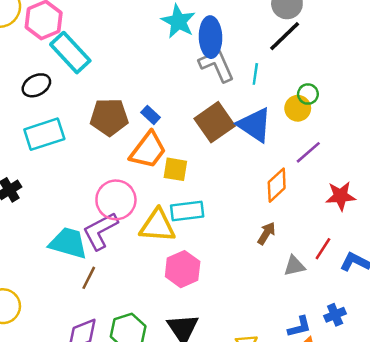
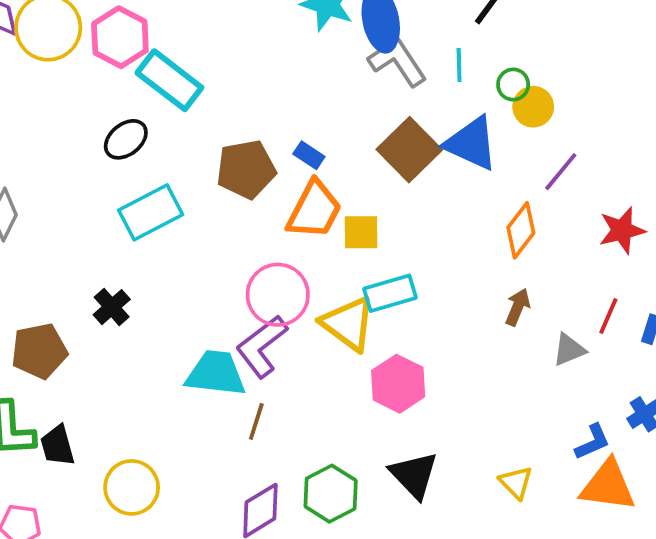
green circle: (308, 94) -> (513, 85), moved
yellow triangle: (157, 226) -> (348, 324), turned 42

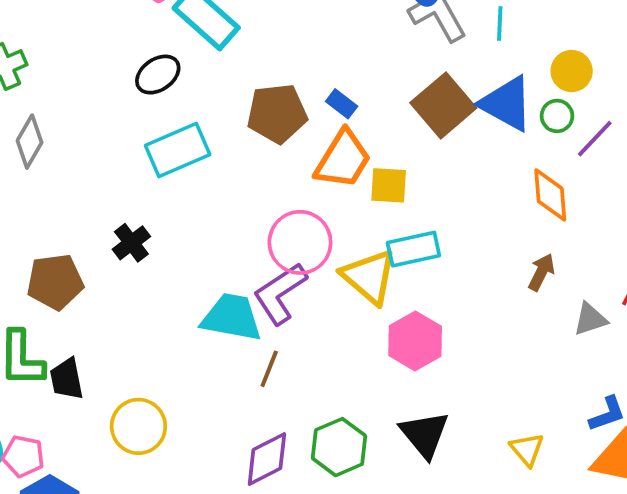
green circle: (513, 85) -> (557, 116), moved
orange diamond: (521, 230) -> (550, 195), turned -46

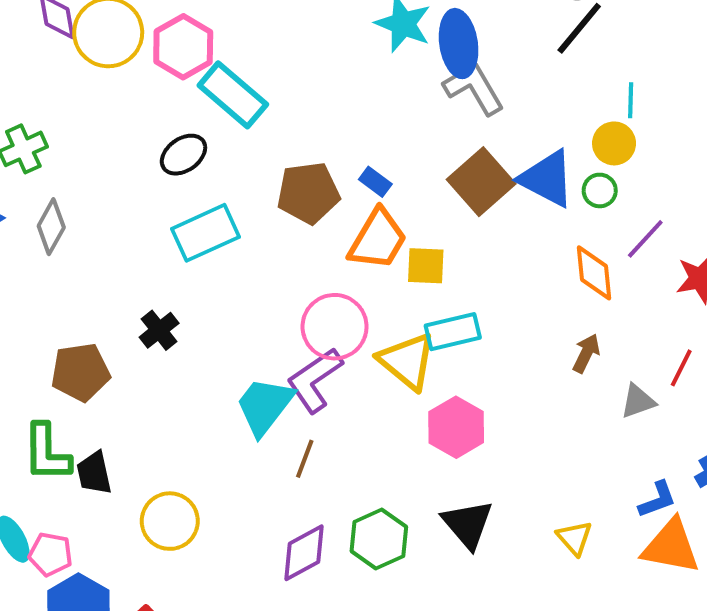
cyan line: (500, 24) -> (631, 100), moved
purple line: (595, 139) -> (645, 239), moved
cyan trapezoid: (232, 317) -> (265, 406), turned -62

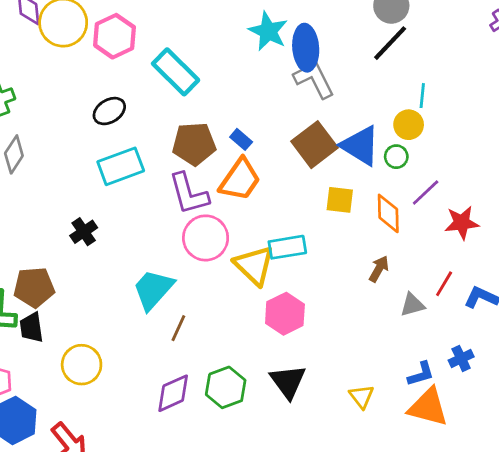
cyan rectangle: (233, 95) -> (176, 72), moved
yellow square: (426, 266) -> (340, 200), moved
brown pentagon: (80, 372) -> (34, 287), moved
purple L-shape: (315, 380) -> (189, 194), moved, turned -75

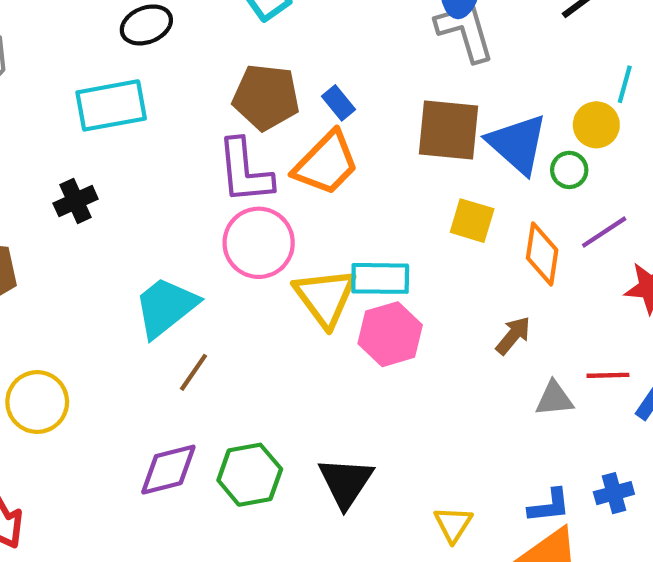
brown square: (314, 145) -> (448, 130), turned 33
cyan rectangle: (121, 166) -> (111, 105), moved
red line: (444, 284) -> (608, 375), turned 48
pink hexagon: (285, 314) -> (390, 334), moved

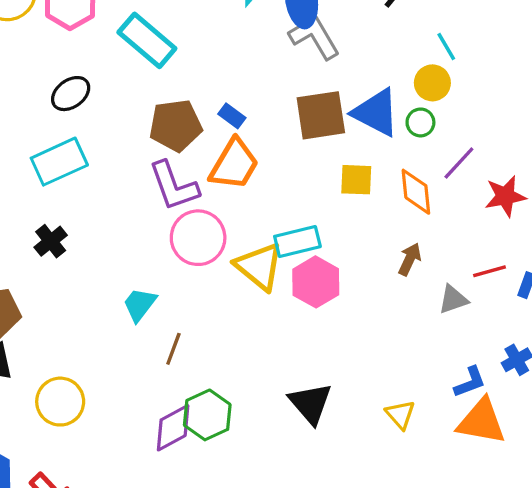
cyan line: (625, 84) -> (446, 47), turned -32
cyan trapezoid: (166, 307) -> (140, 305), size x0.7
green hexagon: (250, 475) -> (207, 415), moved

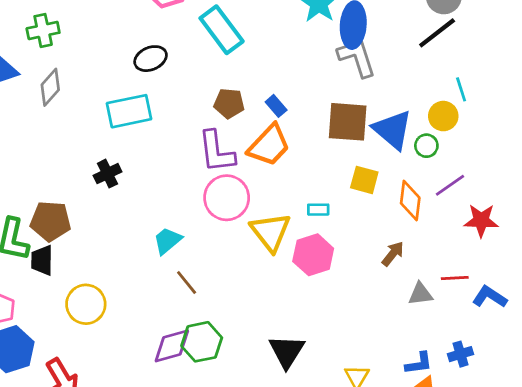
brown pentagon: (176, 125) -> (229, 103), size x0.7
cyan rectangle: (297, 241) -> (318, 210), moved, size x0.6
brown line: (173, 349) -> (187, 283), turned -72

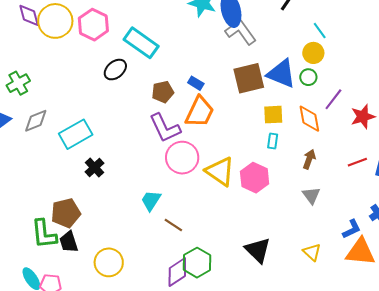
black ellipse: (151, 59) -> (115, 70), moved
gray diamond: (50, 87) -> (36, 121), turned 44
cyan rectangle: (129, 111) -> (76, 134), moved
cyan rectangle: (318, 210) -> (273, 141), moved, turned -63
gray triangle: (420, 294) -> (311, 195), moved, turned -42

